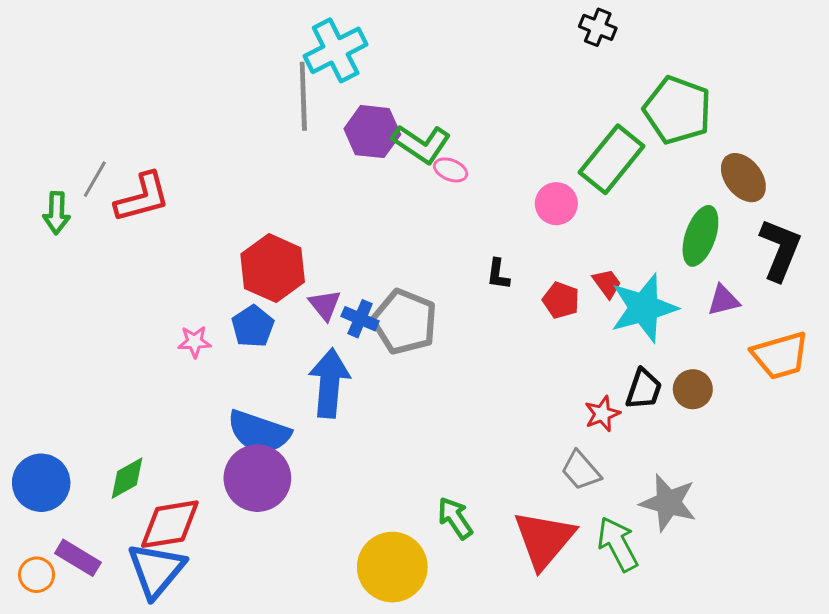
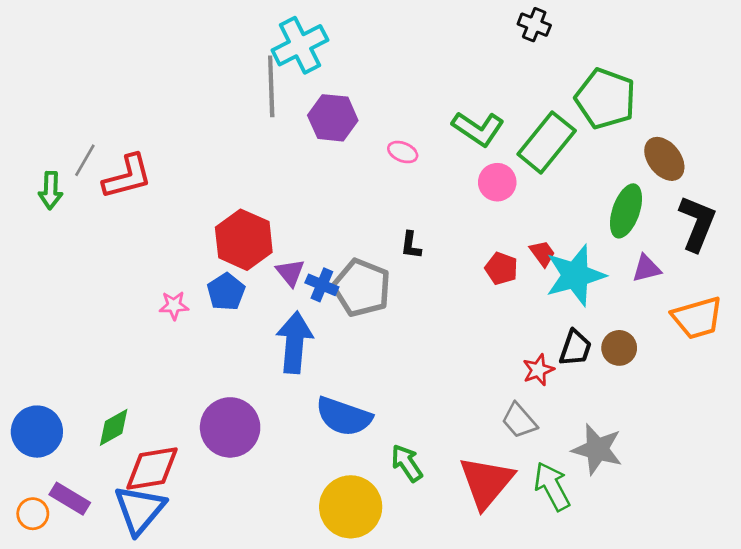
green L-shape: (421, 144) -> (478, 129), moved
black L-shape: (498, 274) -> (411, 245), moved
blue semicircle: (259, 432) -> (344, 416), moved

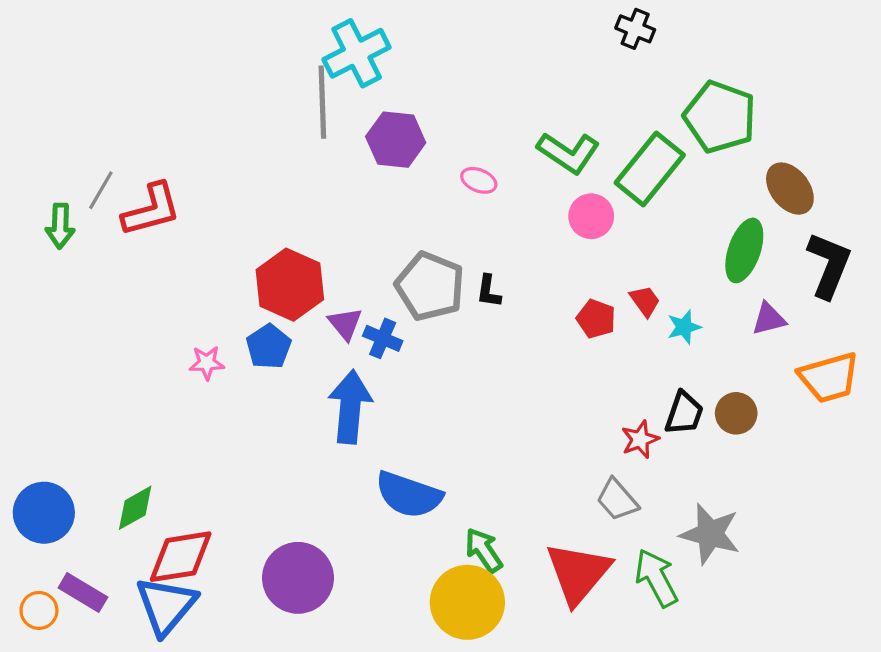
cyan star: (575, 275) -> (684, 327), size x0.5
gray pentagon: (362, 288) -> (430, 286), moved
purple circle: (230, 427) -> (298, 578), moved
yellow circle: (351, 507) -> (467, 602), moved

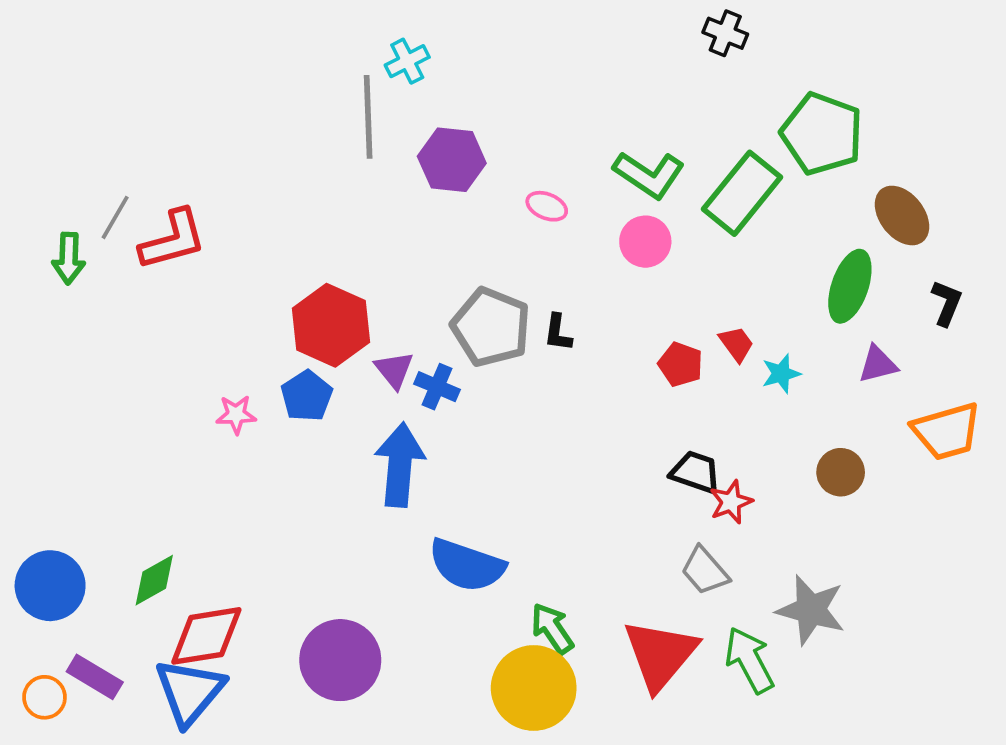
cyan cross: (357, 53) -> (407, 61), size x0.6
pink circle: (591, 216) -> (645, 242), moved
black L-shape: (829, 265) -> (947, 303), size x0.6
black trapezoid: (684, 413) -> (696, 472), moved, turned -90

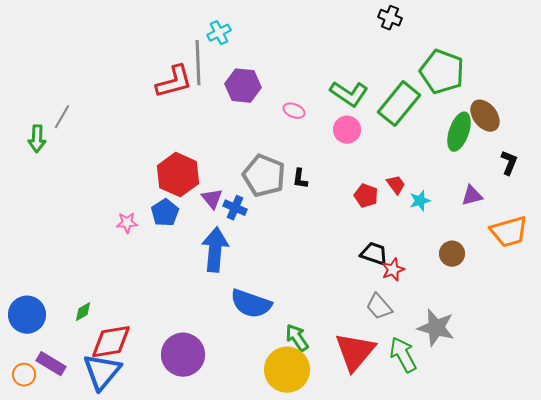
red L-shape: (173, 240) -> (174, 82), moved
green ellipse: (850, 286) -> (459, 132), moved
green diamond: (154, 580) -> (83, 312), size x0.7

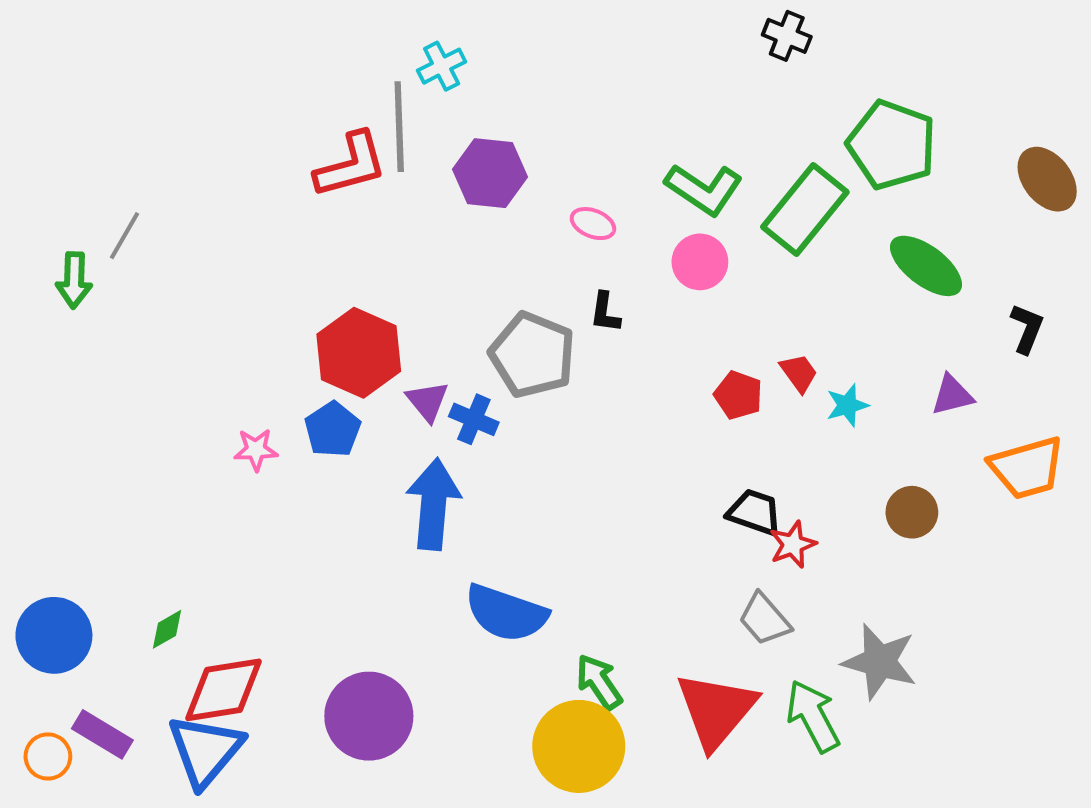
brown ellipse: (485, 116) -> (1047, 179), moved
green ellipse: (459, 132) -> (926, 266), turned -72
black L-shape: (300, 179) -> (605, 312), moved

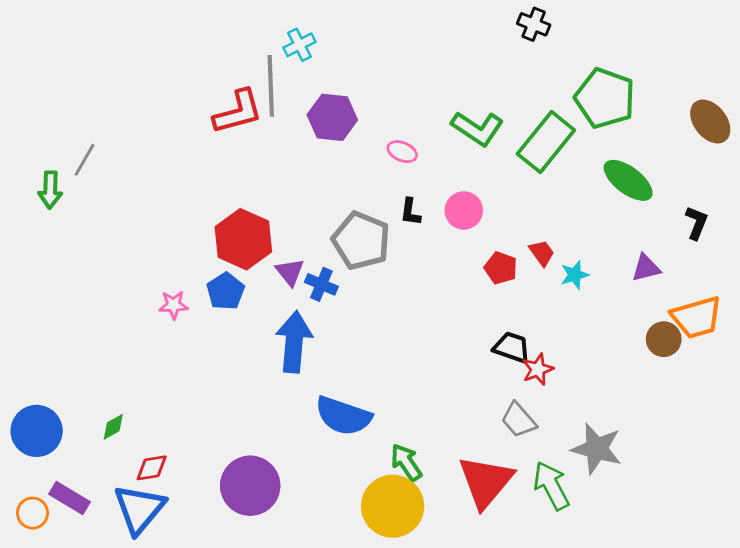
pink circle: (700, 262) -> (464, 210), moved
brown circle: (912, 512) -> (664, 339), moved
red diamond: (224, 690) -> (152, 468), size x0.6

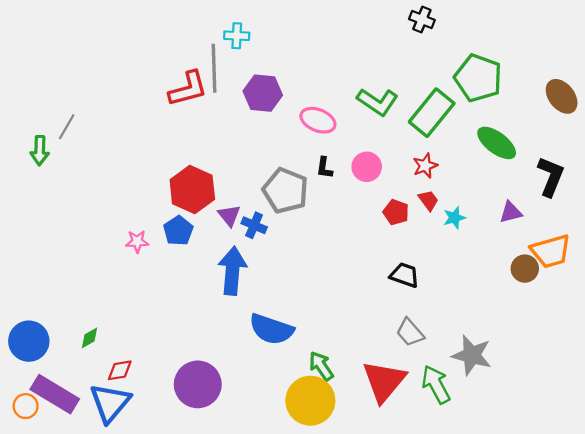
cyan cross: (299, 45) -> (237, 36), turned 30
pink ellipse: (402, 152) -> (318, 120), size x1.5
black L-shape: (697, 223) -> (551, 177), size x1.5
red star: (538, 369) -> (425, 166), moved
purple rectangle: (69, 498) -> (55, 394), size x1.5

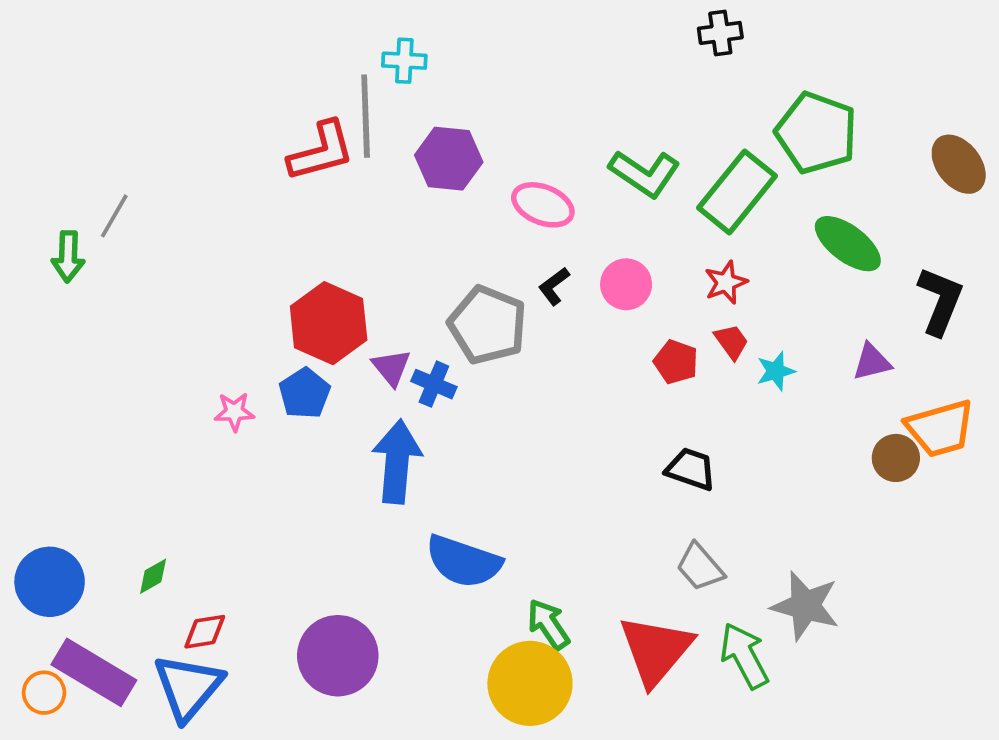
black cross: (422, 19) -> (720, 33), turned -30
black L-shape: (324, 168) -> (554, 286), turned 45

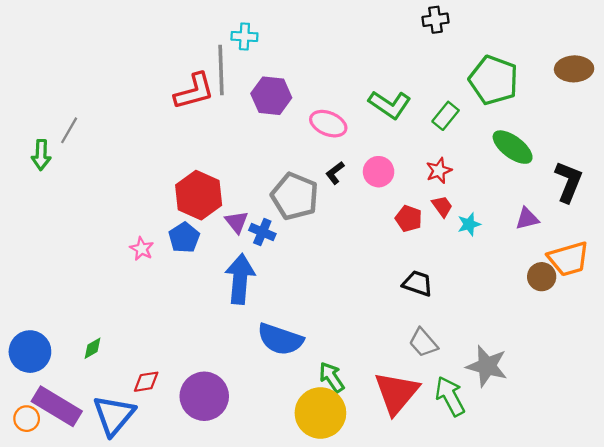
brown ellipse: (959, 164) -> (574, 69), moved, turned -54
green rectangle: (737, 192) -> (446, 116), size x0.6
pink star: (234, 412) -> (142, 249), turned 30
red diamond: (205, 632) -> (146, 382), moved

